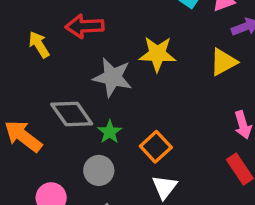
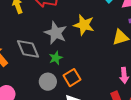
green star: (110, 132) -> (56, 58), moved
gray circle: (99, 170) -> (48, 82), moved

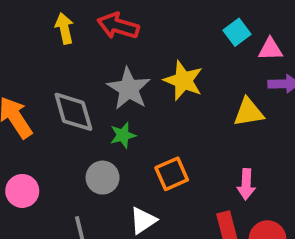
orange square: (72, 78) -> (172, 174), moved

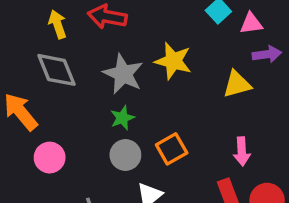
gray diamond: (73, 112) -> (57, 70), moved
gray circle: (103, 178) -> (125, 155), moved
pink circle: (22, 191) -> (50, 158), moved

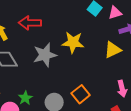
gray star: (123, 74) -> (45, 55), turned -30
green star: (122, 118) -> (25, 98), moved

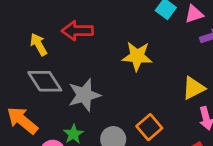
yellow triangle: (113, 50) -> (194, 88), moved
gray star: (45, 55) -> (84, 95), moved

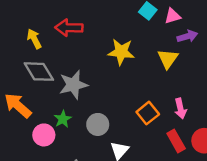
yellow triangle: (194, 88) -> (168, 59), moved, turned -30
orange square: (149, 127) -> (148, 113), moved

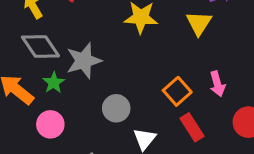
green star: (63, 119) -> (54, 83), moved
red rectangle: (176, 141) -> (192, 127), moved

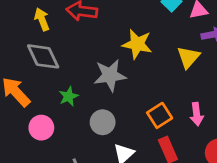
gray star: (84, 61) -> (110, 75), moved
green star: (54, 83) -> (69, 96), moved

